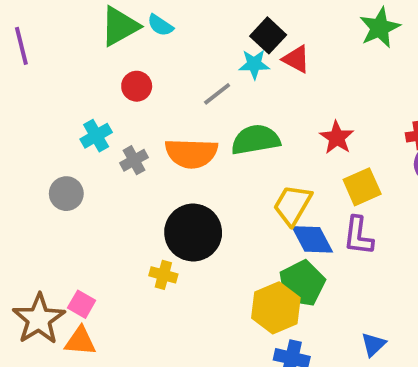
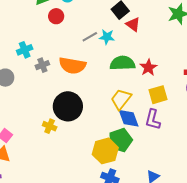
cyan star: (254, 64) -> (107, 37), moved
red circle: (137, 86) -> (56, 16), moved
green semicircle: (256, 140) -> (122, 63), moved

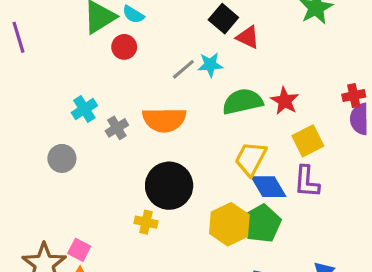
yellow hexagon: (105, 151) -> (229, 224), moved

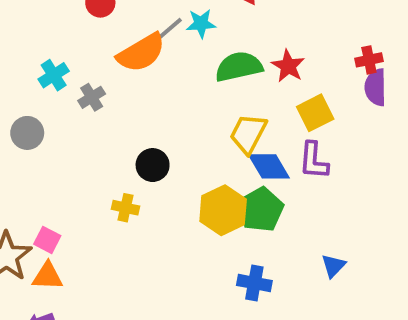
orange semicircle: (164, 120) -> (141, 53), moved, turned -30
black circle: (169, 186) -> (153, 165), size x0.6

